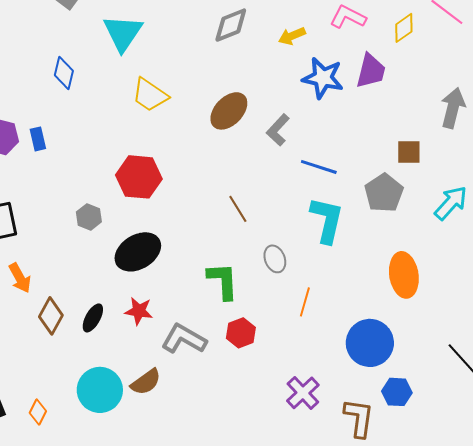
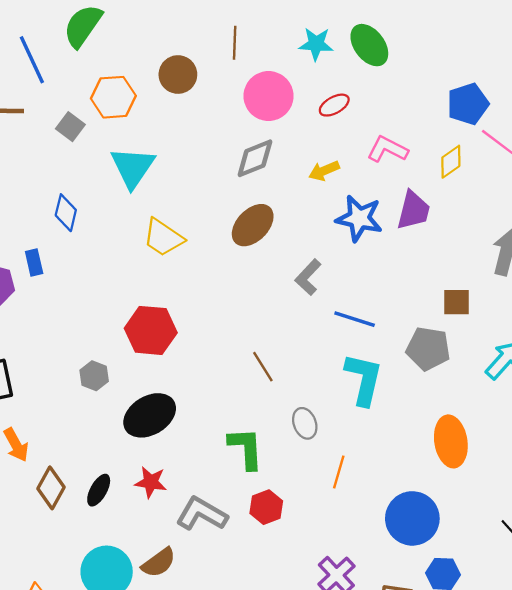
brown ellipse: (229, 111) -> (253, 225), moved
blue rectangle: (38, 139) -> (34, 262), moved
gray pentagon: (384, 193) -> (428, 349), turned -30

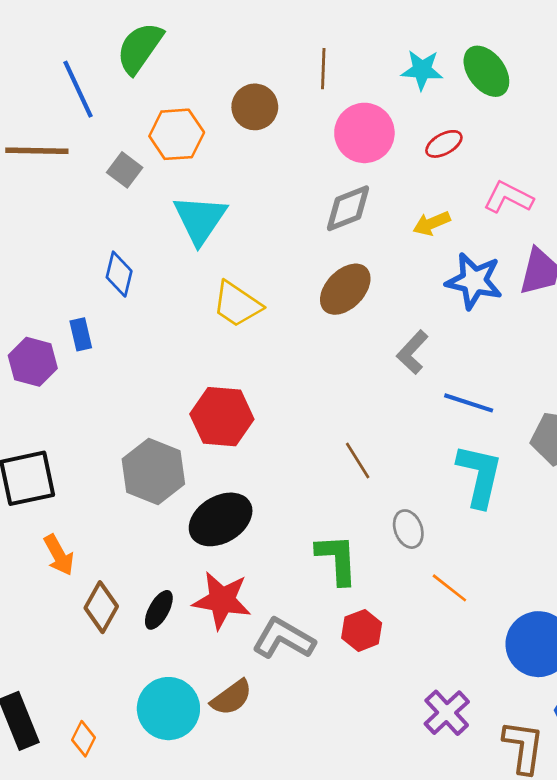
gray hexagon: (94, 376) -> (153, 471), size x1.8
orange line: (339, 472) -> (449, 588), turned -68
red star: (151, 482) -> (222, 600), size x1.5

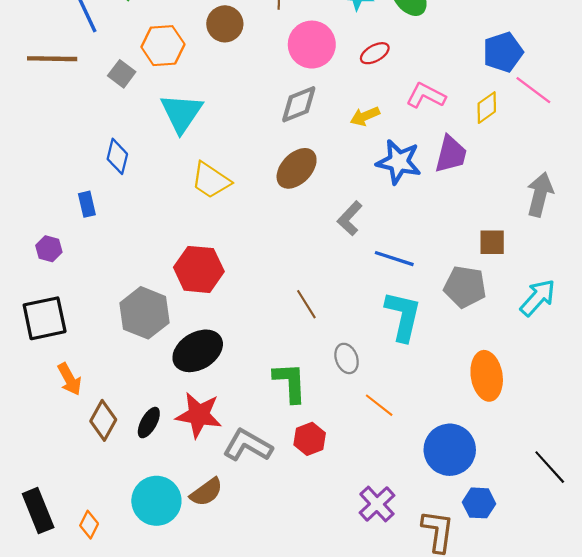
purple hexagon: (33, 362) -> (49, 249), moved, size x0.7

